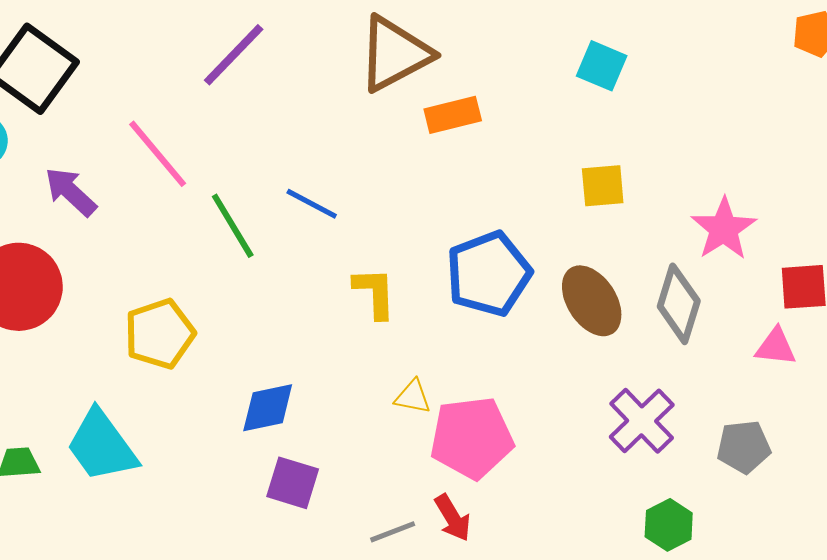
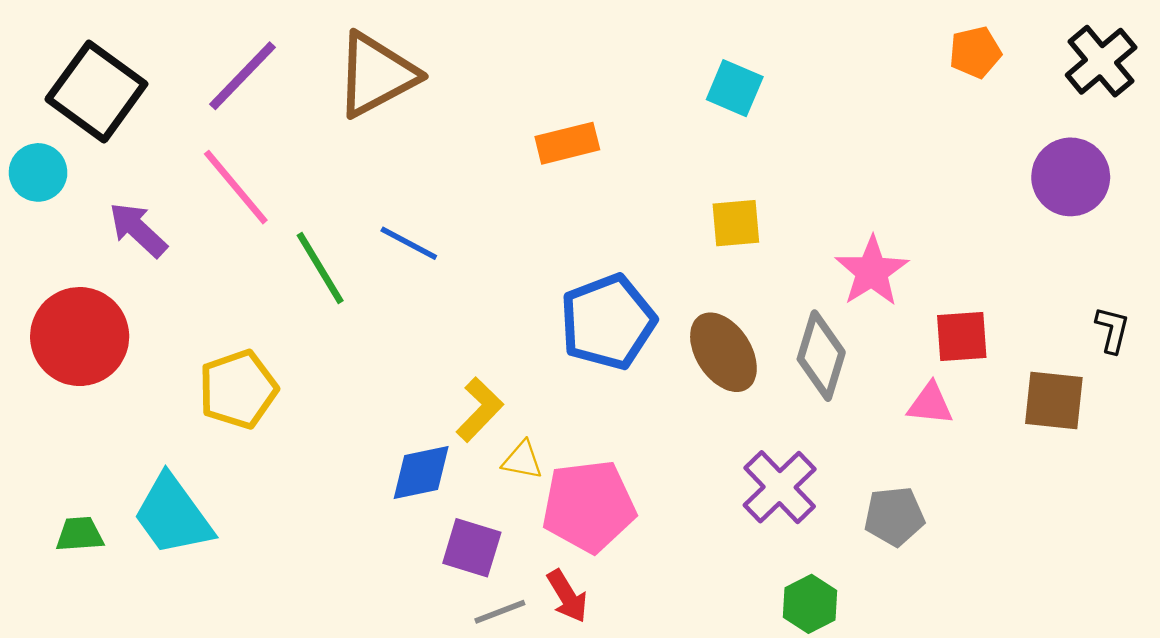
brown triangle: (395, 54) -> (376, 75), moved
purple line: (234, 55) -> (243, 76), moved
yellow L-shape: (375, 293) -> (480, 410), moved, turned 46
blue diamond: (268, 408) -> (421, 472), moved
purple square: (293, 483) -> (472, 548), moved

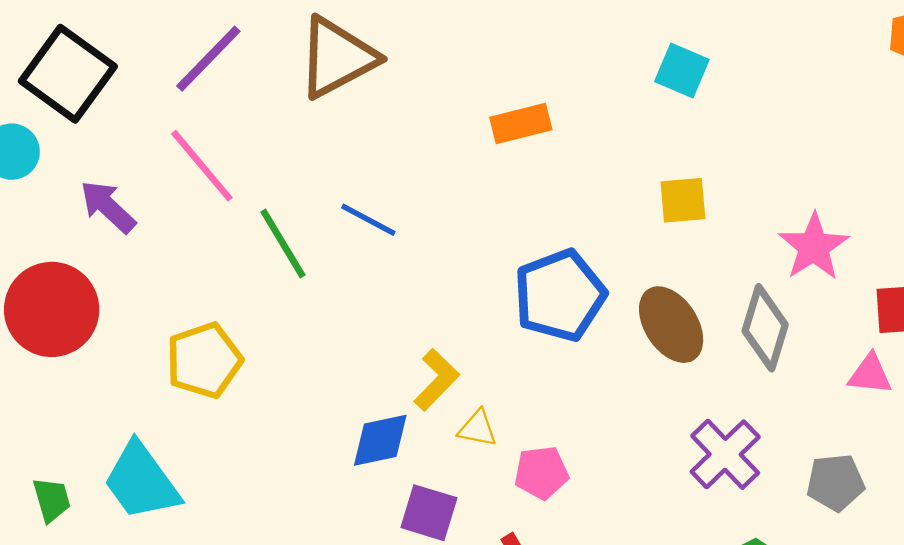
pink pentagon: (589, 506) -> (541, 473), size x0.6
green trapezoid: (80, 534) -> (52, 500), turned 78

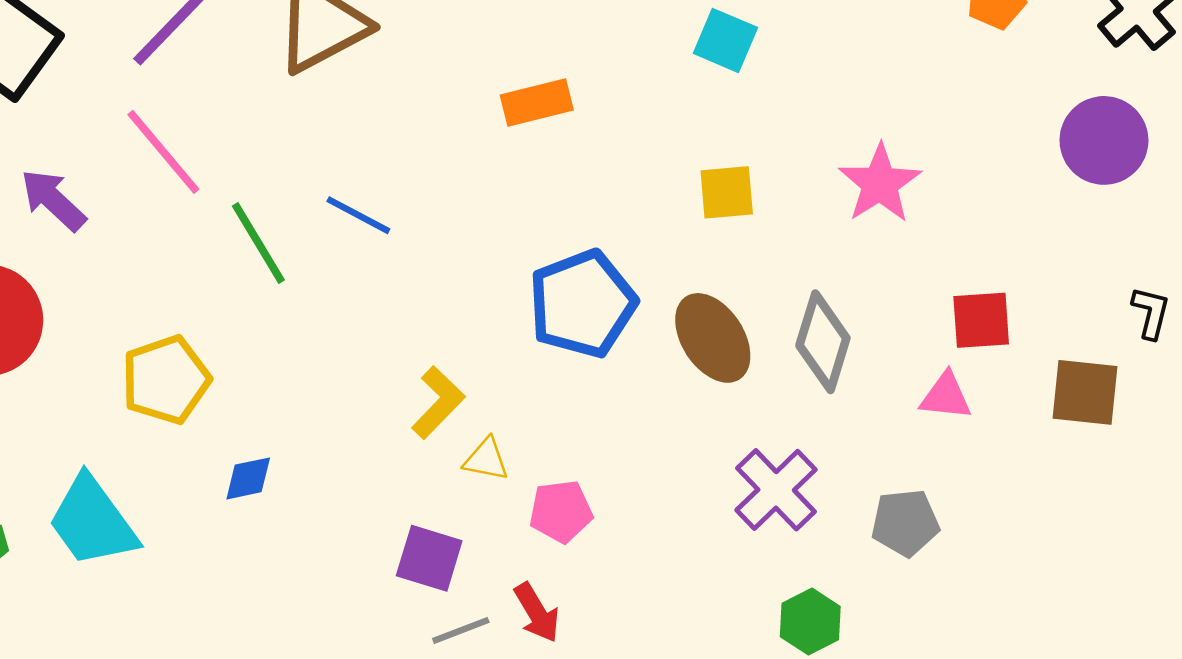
pink star: (814, 247) -> (880, 183), moved
blue diamond: (380, 440) -> (248, 478), moved, size x0.7

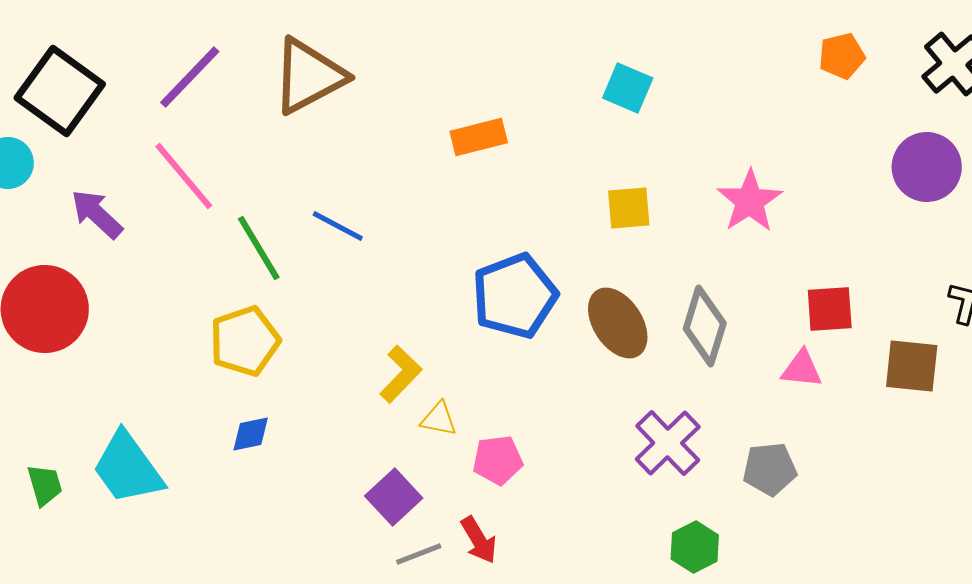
yellow pentagon: (166, 380) -> (245, 341), moved
purple square: (429, 558) -> (394, 497), turned 30

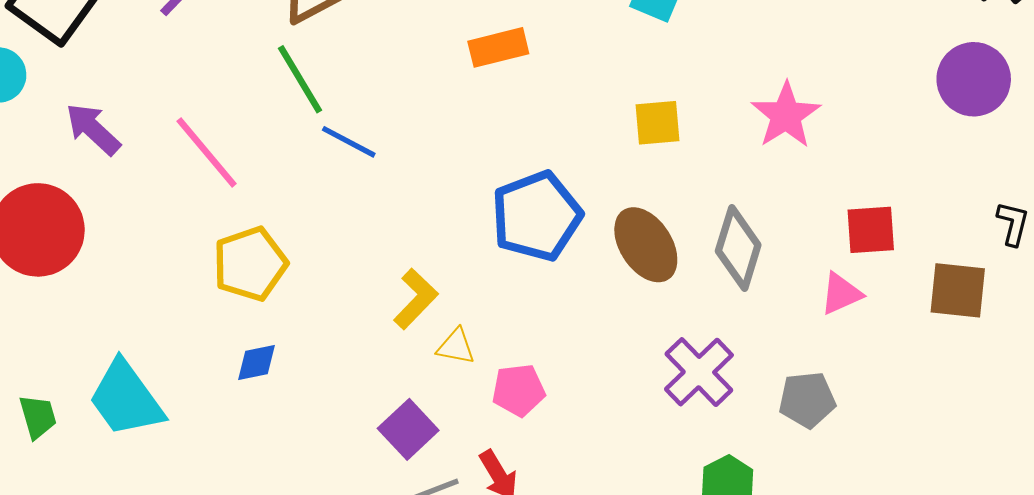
pink line: (184, 176) -> (207, 152), moved
green line: (259, 248) -> (300, 79), moved
pink triangle: (802, 369) -> (841, 294), turned -30

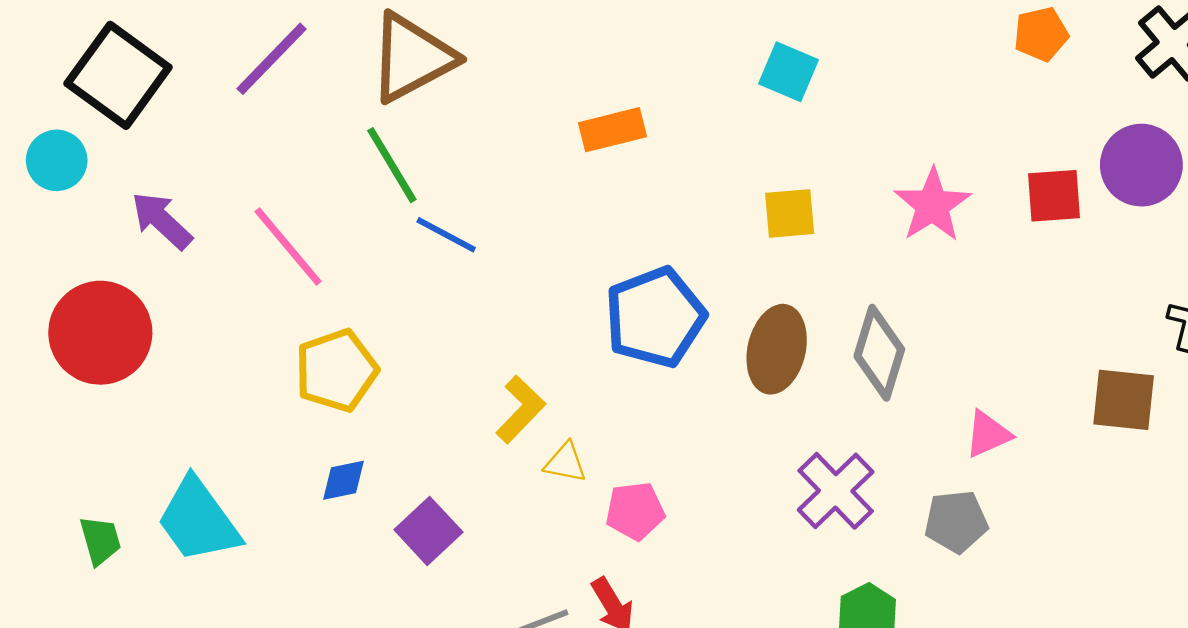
red square: (871, 230) -> (1054, 196), moved
brown ellipse: (646, 245) -> (777, 349), turned 46
pink triangle: (841, 294) -> (988, 434), moved
purple square: (408, 429) -> (428, 531), moved

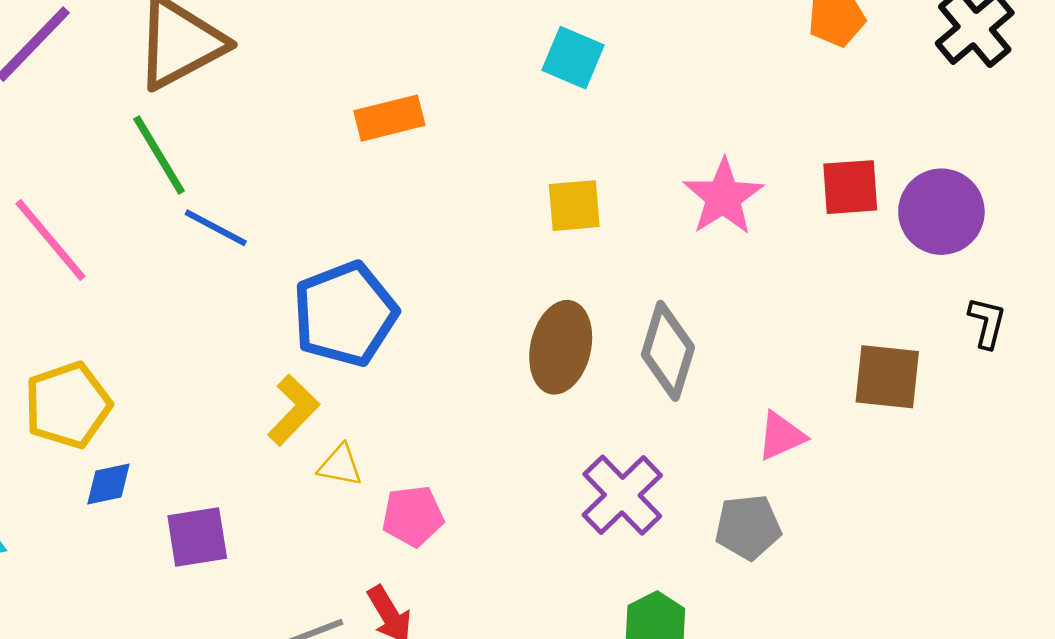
purple circle: (1141, 165) -> (941, 212), moved
blue pentagon: (655, 317) -> (345, 314), moved
yellow pentagon: (336, 370) -> (68, 405), moved
brown square: (1124, 400) -> (887, 377), moved
purple square: (428, 531) -> (197, 537), turned 34

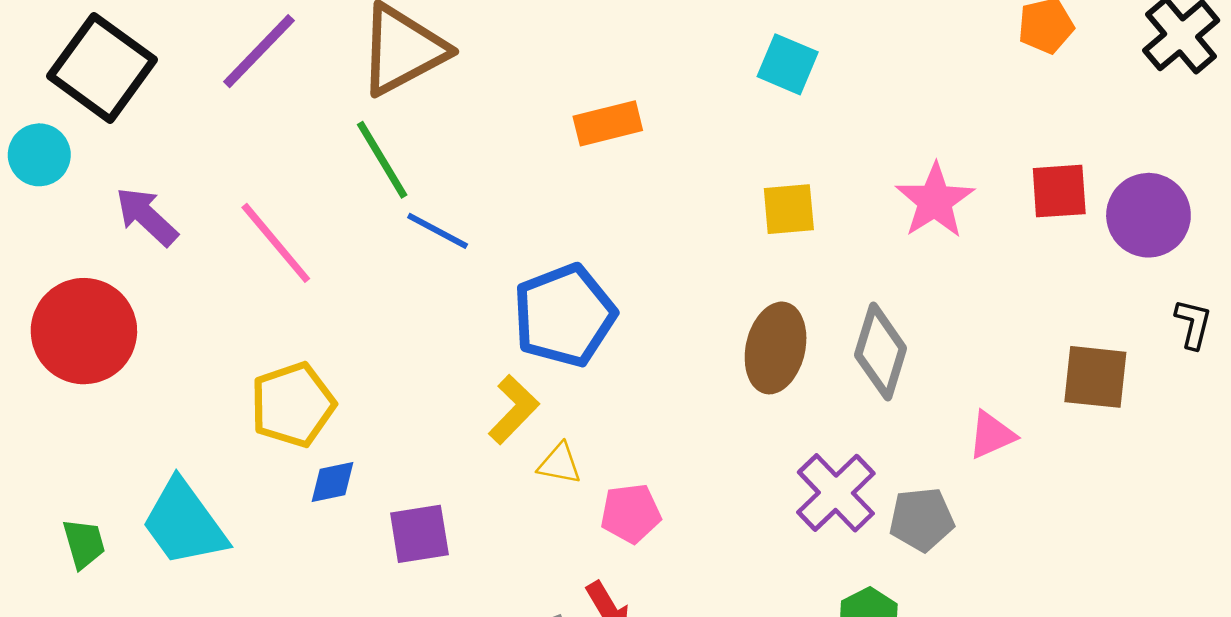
gray pentagon: (748, 527) -> (922, 519), moved

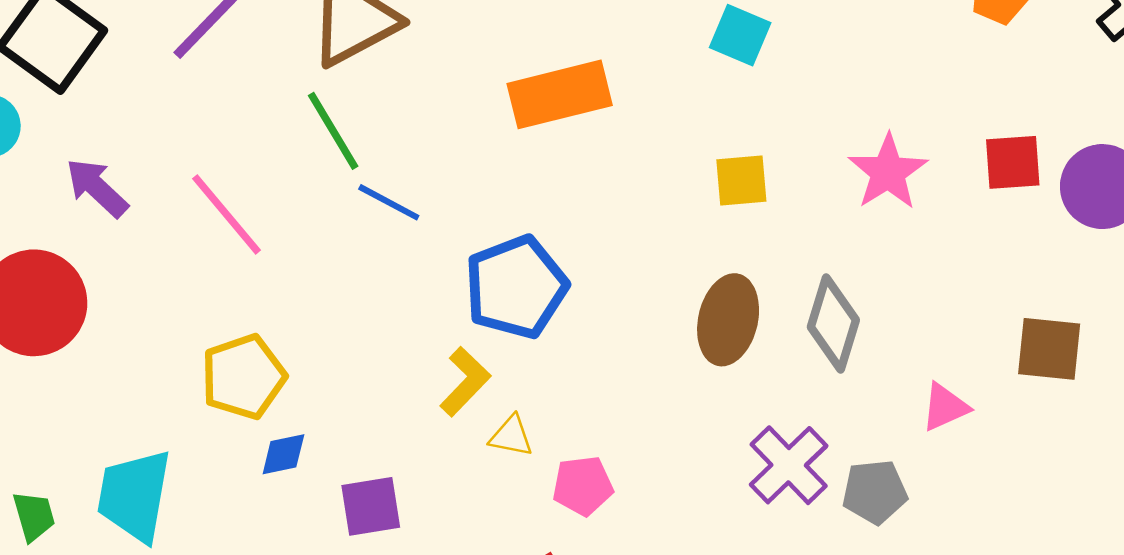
orange rectangle: (608, 123) -> (560, 94), size x1.5
cyan trapezoid: (184, 523) -> (134, 495), turned 46

